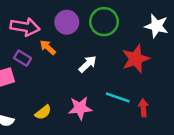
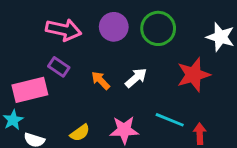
orange arrow: (48, 47) -> (101, 80), moved

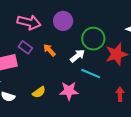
green circle: (158, 28) -> (93, 39), moved
orange arrow: (101, 80) -> (49, 50), moved
cyan line: (170, 120) -> (91, 74), moved

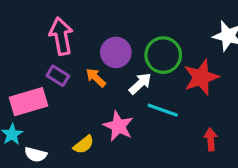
purple circle: (63, 21) -> (116, 52), moved
pink arrow: (29, 22) -> (61, 36), turned -110
pink star: (69, 91) -> (118, 126), moved, turned 30

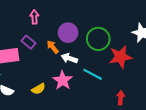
pink arrow: (61, 36) -> (34, 17), size x0.6
white arrow: (140, 84) -> (69, 58), moved, turned -126

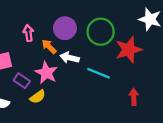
pink arrow: (34, 17) -> (28, 33), moved
purple rectangle: (28, 42) -> (22, 81), moved
pink star: (63, 80) -> (46, 73), moved

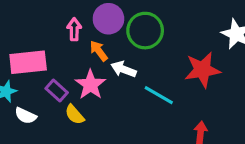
purple circle: (65, 28) -> (108, 19), moved
green circle: (101, 32) -> (145, 31), moved
yellow semicircle: (38, 97) -> (75, 115), turned 77

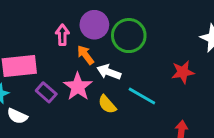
red star: (202, 70) -> (183, 72), size x0.7
yellow semicircle: (75, 115) -> (107, 104), moved

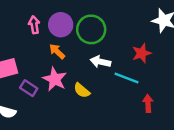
pink arrow: (62, 35) -> (34, 25), moved
white arrow: (109, 72) -> (100, 62), moved
cyan line: (142, 96) -> (126, 78), moved

